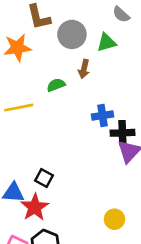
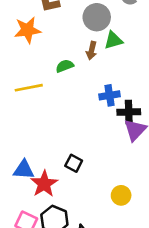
gray circle: (72, 34) -> (97, 17), moved
green triangle: (107, 42) -> (113, 40), moved
black square: (44, 178) -> (74, 163), moved

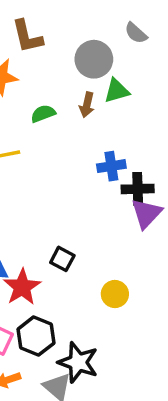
green semicircle: (65, 66) -> (43, 114), moved
yellow circle: (121, 195) -> (115, 294), moved

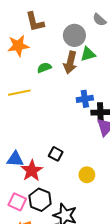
brown arrow: (87, 105) -> (70, 62), size x1.5

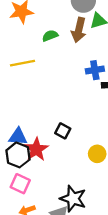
black hexagon: (40, 200) -> (18, 155), moved

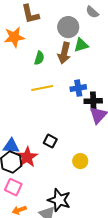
green semicircle: (50, 36) -> (39, 58), turned 128
yellow line: (23, 63) -> (42, 88), moved

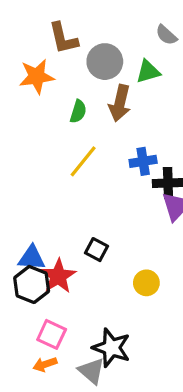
gray circle: (68, 27) -> (105, 62), moved
green triangle: (81, 45) -> (148, 72), moved
yellow line: (42, 88) -> (83, 161), turned -40
pink square: (13, 187) -> (52, 334), moved

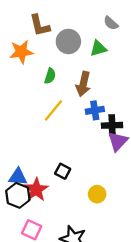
brown arrow: (120, 103) -> (83, 84), moved

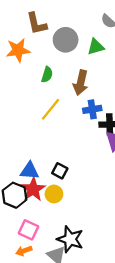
blue triangle: (18, 177) -> (30, 171), moved
yellow circle: (97, 194) -> (54, 194), moved

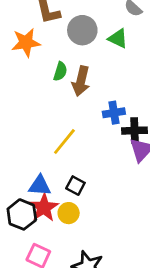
green triangle: (96, 47) -> (118, 38), turned 42
brown arrow: (81, 83) -> (81, 81), moved
yellow line: (50, 109) -> (64, 142), moved

